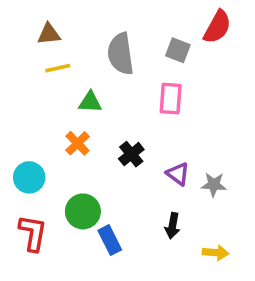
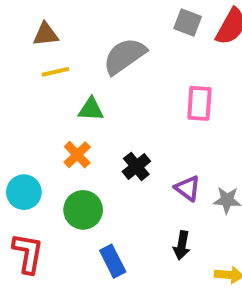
gray square: (178, 50) -> (188, 22), moved
gray semicircle: (121, 54) -> (124, 56), turned 63
pink rectangle: (171, 99) -> (199, 103), moved
green circle: (83, 211) -> (83, 210), moved

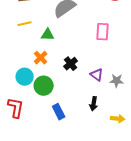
yellow line: (55, 72) -> (25, 24), moved
cyan circle: (24, 192) -> (25, 77), moved

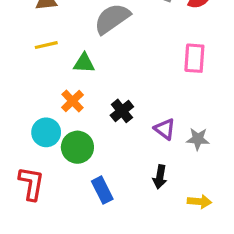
pink rectangle: (103, 32) -> (194, 58), moved

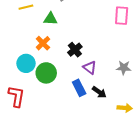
purple triangle: (165, 129) -> (90, 68), moved
black arrow: (160, 177) -> (99, 92), turned -64
blue rectangle: (102, 190) -> (79, 88), moved

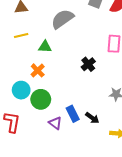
black cross: (75, 50) -> (88, 64), moved
purple triangle: (90, 68) -> (55, 123), moved

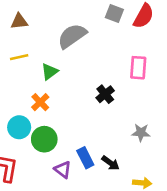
green triangle: (45, 47) -> (50, 72), turned -40

